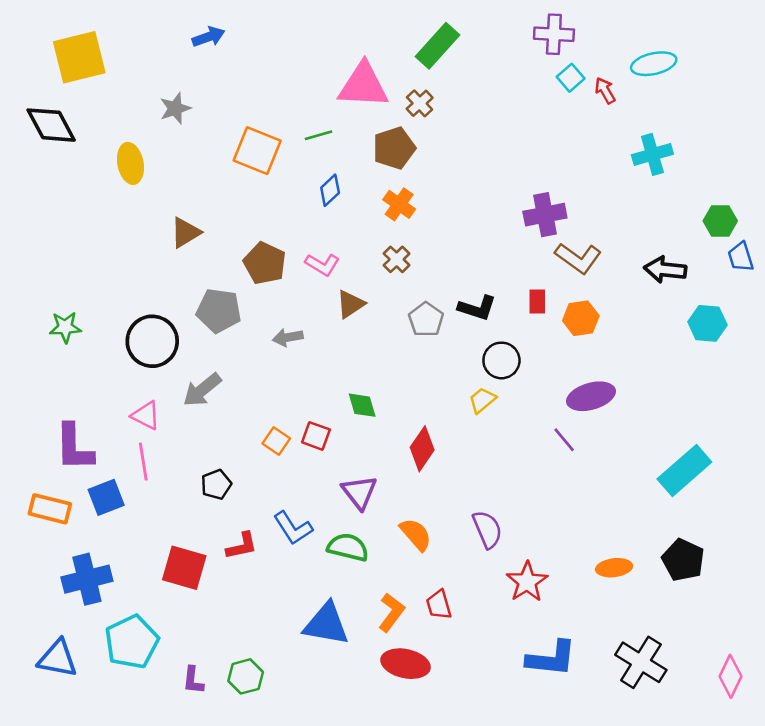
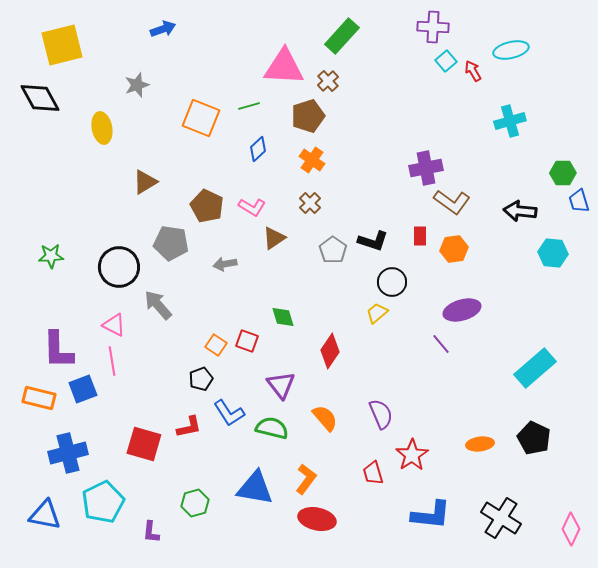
gray arrow: (202, 390) -> (158, 305), turned 88
black pentagon: (216, 485) -> (201, 379), moved
red trapezoid: (439, 605) -> (373, 473), moved
green hexagon: (246, 676) -> (195, 503), moved

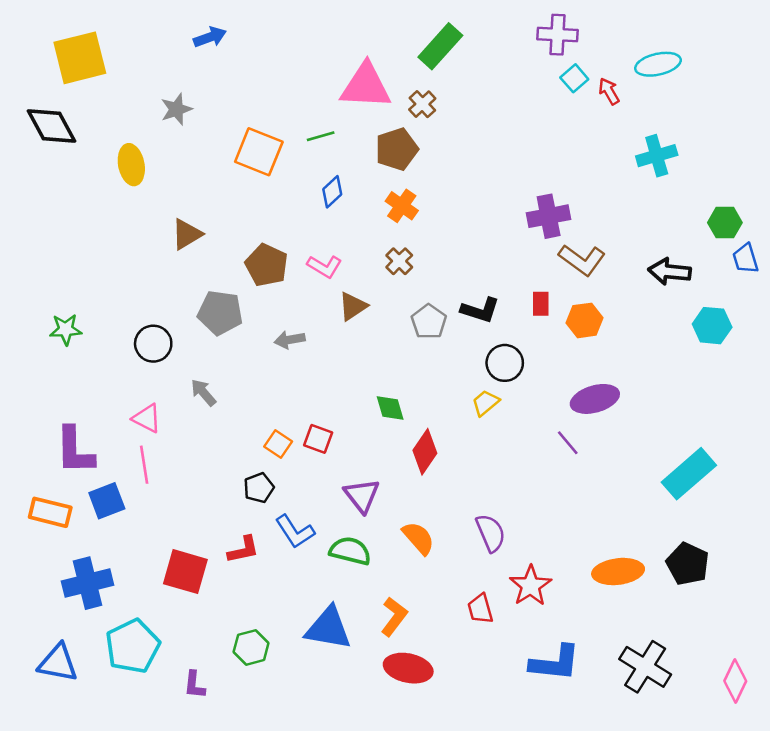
black circle: (119, 267) -> (153, 344), size x0.7
gray arrow: (158, 305) -> (203, 393), size x0.7
green diamond: (283, 317) -> (390, 408), moved
orange ellipse: (480, 444) -> (618, 572), size x1.4

